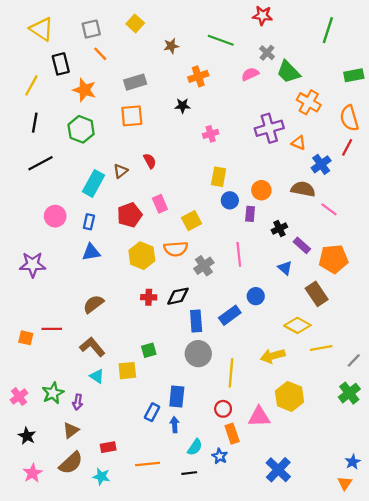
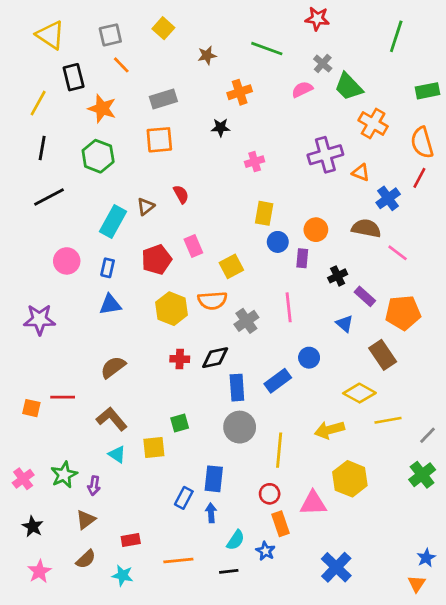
brown semicircle: (71, 463) -> (86, 559), size x0.7

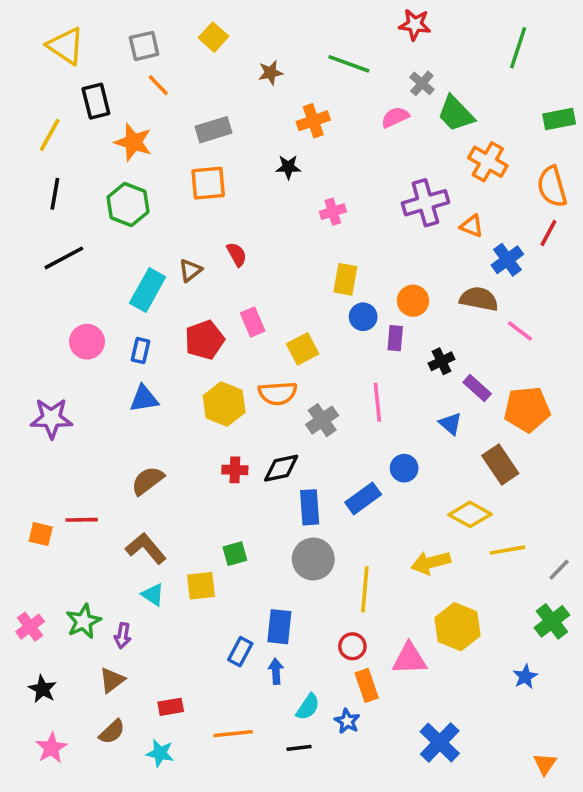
blue star: (426, 558) -> (525, 677), moved

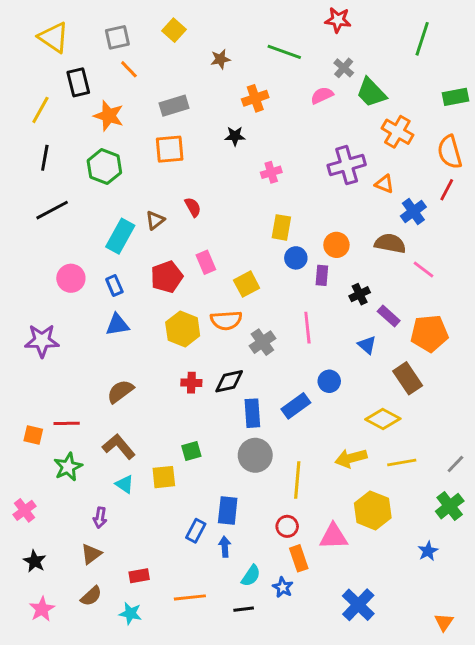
blue rectangle: (140, 351) -> (114, 285), turned -36
yellow line: (507, 550) -> (402, 463), moved
green star: (83, 621) -> (68, 467), moved

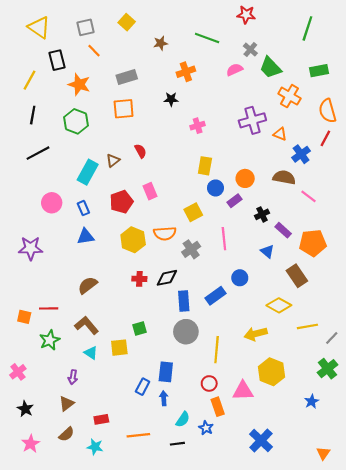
green rectangle: (455, 97) -> (319, 71), moved
purple rectangle: (322, 275) -> (235, 201), turned 48
yellow square: (247, 284) -> (193, 212), moved
yellow line: (402, 463) -> (307, 326), moved

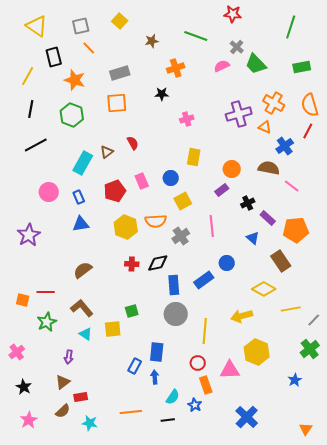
orange cross: (289, 96) -> (274, 103), moved
blue circle: (215, 188) -> (171, 178), moved
purple star: (31, 248) -> (29, 235), turned -30
red rectangle: (101, 419) -> (81, 397), moved

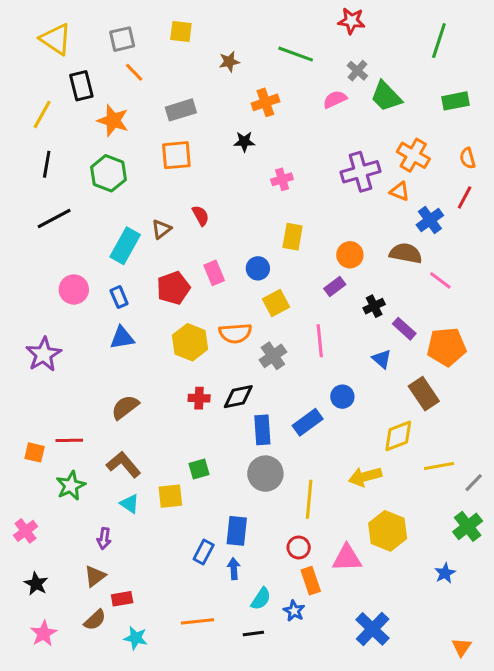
yellow square: (120, 21) -> (181, 31), turned -35
orange semicircle: (310, 105) -> (468, 158), size x0.6
yellow diamond: (264, 289) -> (398, 436), turned -50

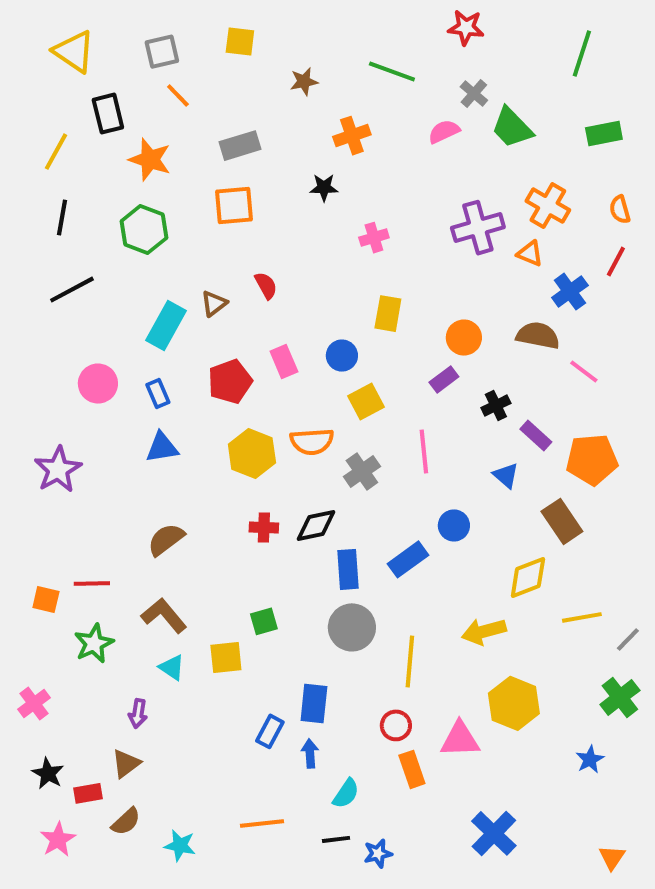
red rectangle: (122, 599) -> (88, 793), moved
blue star: (294, 611) -> (378, 853), moved, turned 30

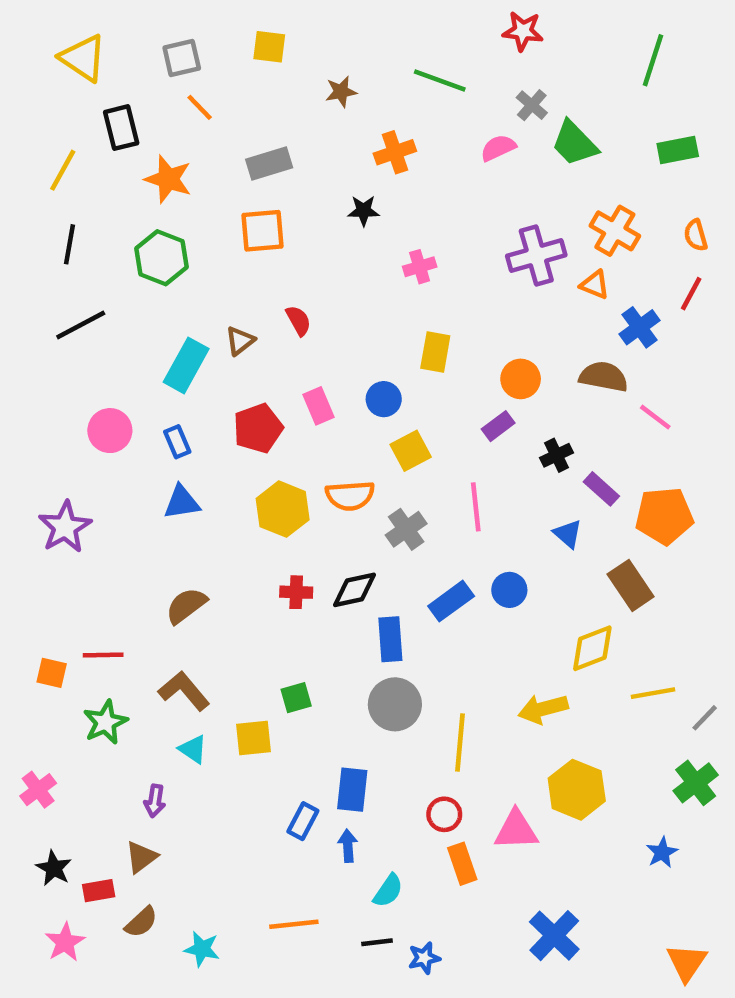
blue rectangle: (408, 559) -> (451, 601), moved
orange triangle: (612, 857) -> (687, 962), size x1.4

